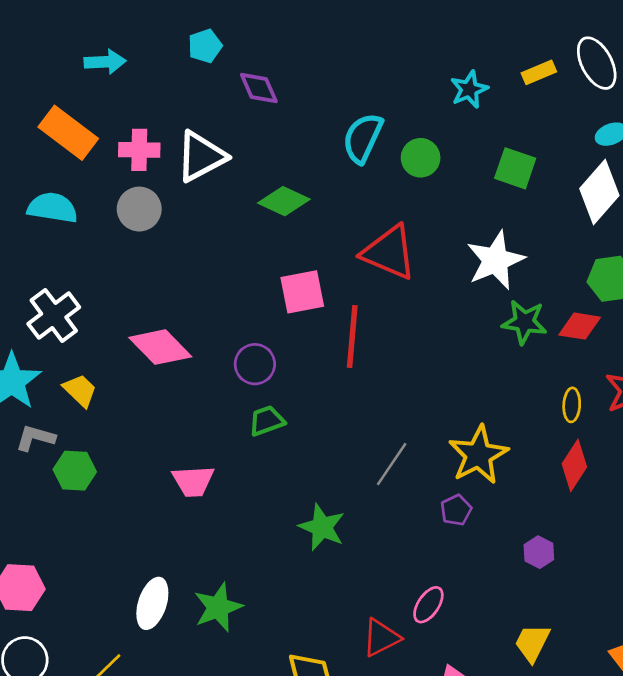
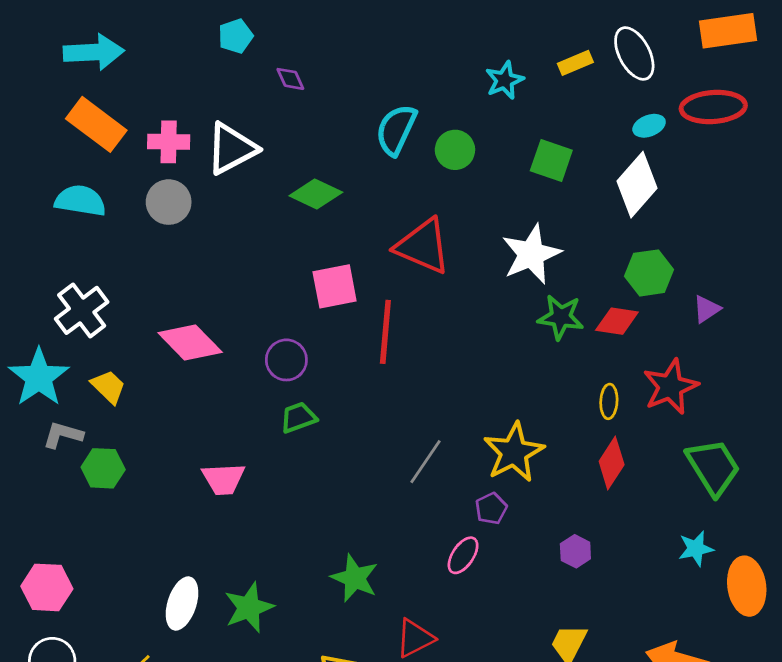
cyan arrow: (105, 62) -> (94, 52), moved, size x1.4
purple diamond: (259, 88) -> (290, 79), size x0.7
green star: (322, 527) -> (355, 578), moved
pink ellipse: (428, 605) -> (463, 555), moved

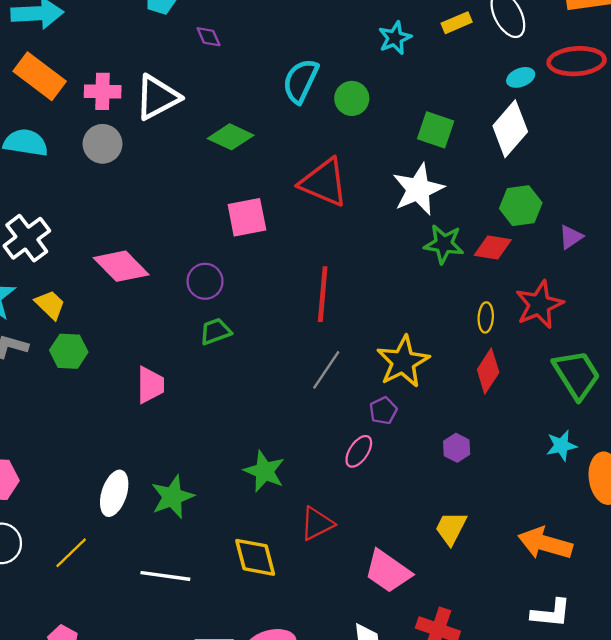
green square: (551, 161) -> (436, 130), moved
red line: (385, 332) -> (323, 294), moved
green hexagon: (103, 468) -> (69, 351), moved
pink trapezoid: (223, 479) -> (150, 385), turned -87

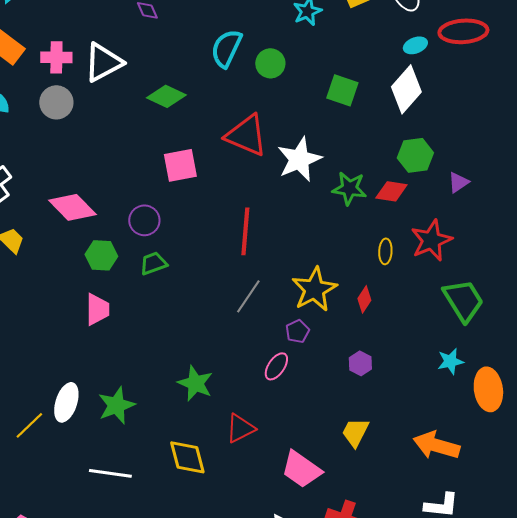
white star: (418, 189) -> (299, 159), moved
green hexagon: (69, 351) -> (101, 255), moved
red diamond: (488, 371) -> (364, 299), moved, size x0.7
yellow line: (71, 553) -> (29, 425), moved

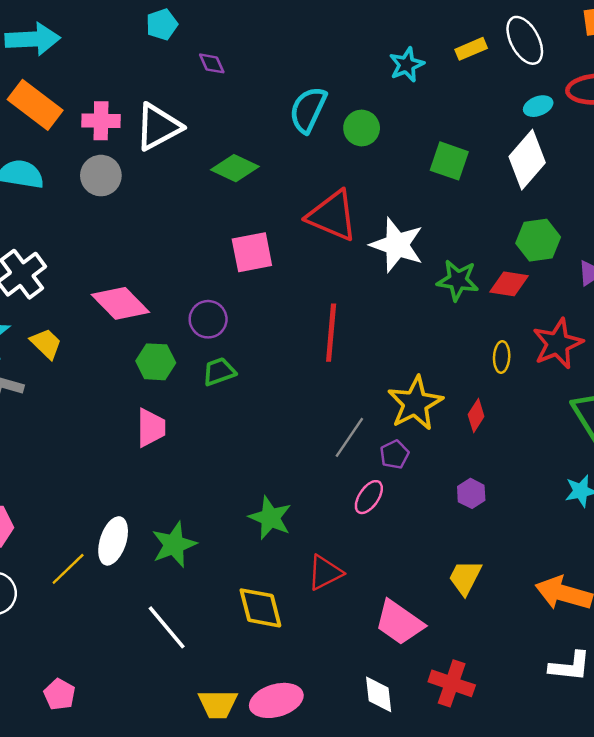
white star: (299, 159) -> (397, 245), turned -30
gray line: (248, 296) -> (349, 437), moved
white line: (110, 473) -> (167, 627), turned 42

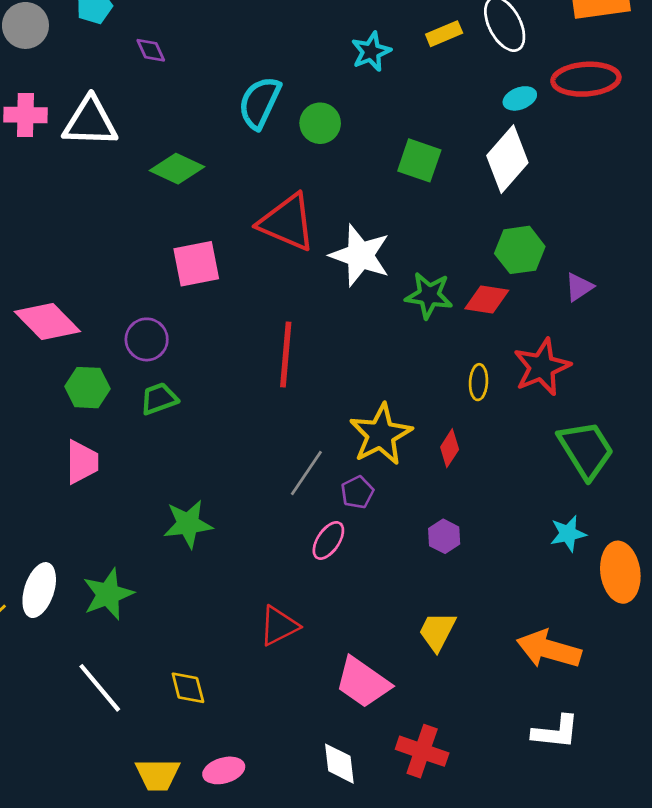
white triangle: (158, 127) -> (90, 122), turned 30
gray circle: (101, 176) -> (25, 25), moved
green star: (270, 518) -> (188, 524), moved, turned -30
yellow diamond: (260, 608) -> (188, 688), moved, size x0.7
pink ellipse: (276, 700) -> (224, 770), size x0.7

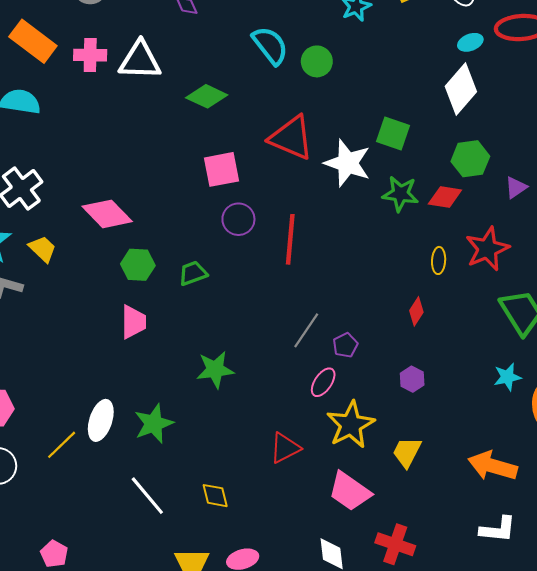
cyan semicircle: (260, 103) -> (270, 46), turned 117
green square: (419, 160) -> (393, 133), moved
purple circle: (147, 339) -> (238, 219), moved
yellow star: (381, 434) -> (351, 425), moved

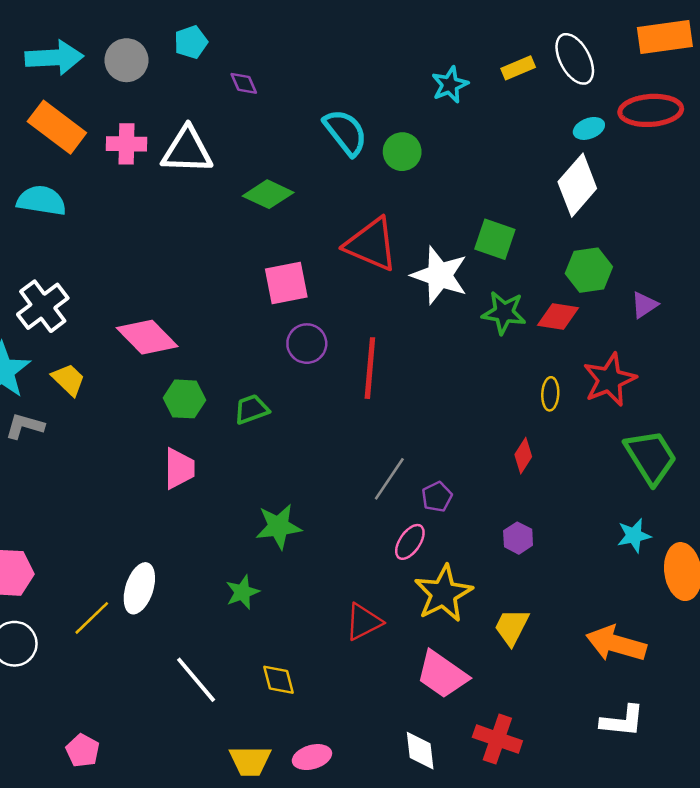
green star: (154, 424) -> (242, 592), moved, size x0.7

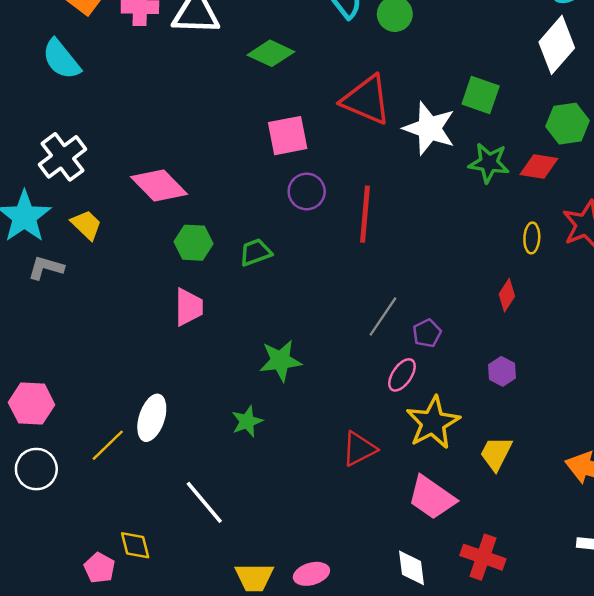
cyan semicircle: (41, 201) -> (61, 59), turned -138
yellow diamond: (278, 680) -> (135, 545), moved

